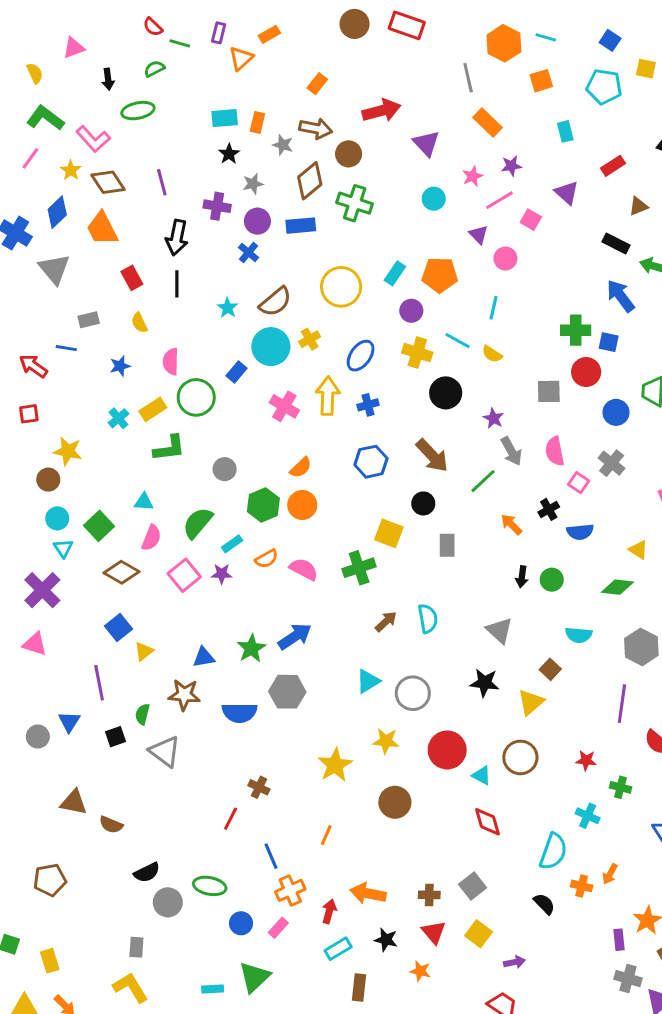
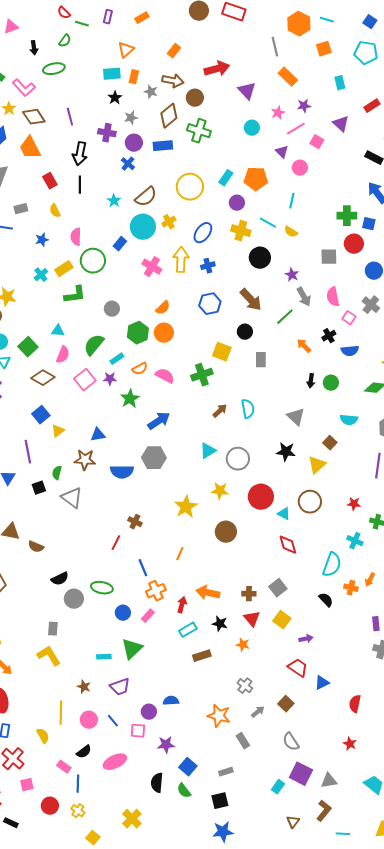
orange triangle: (241, 58) -> (126, 50), moved
green semicircle: (154, 69) -> (65, 41), turned 152
green star: (251, 648) -> (130, 399), moved
brown rectangle: (359, 988) -> (202, 656), turned 66

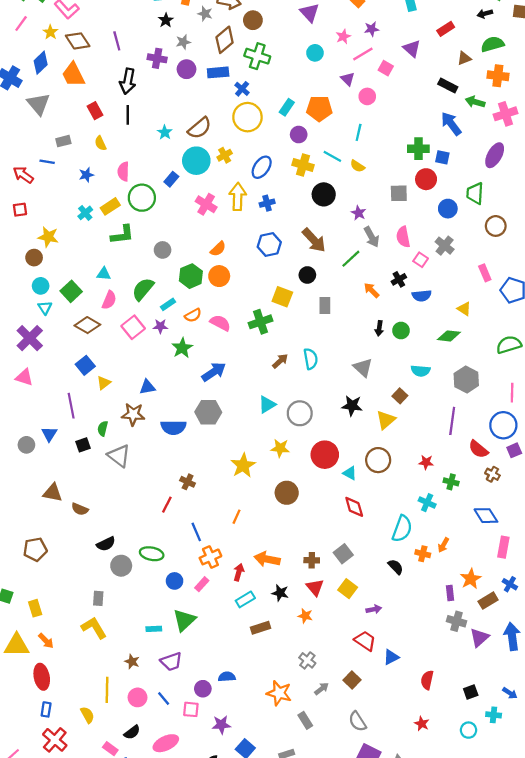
blue cross: (128, 164) -> (242, 89), moved

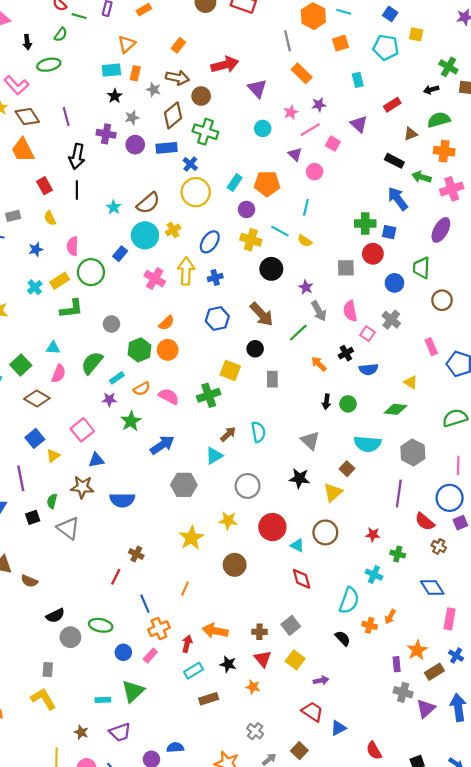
pink square: (133, 327) -> (82, 430), moved
cyan semicircle: (421, 371) -> (367, 444), size x1.4
cyan triangle: (267, 405) -> (214, 456), moved
gray hexagon: (208, 412) -> (184, 485), moved
red semicircle: (427, 680) -> (374, 751), turned -42

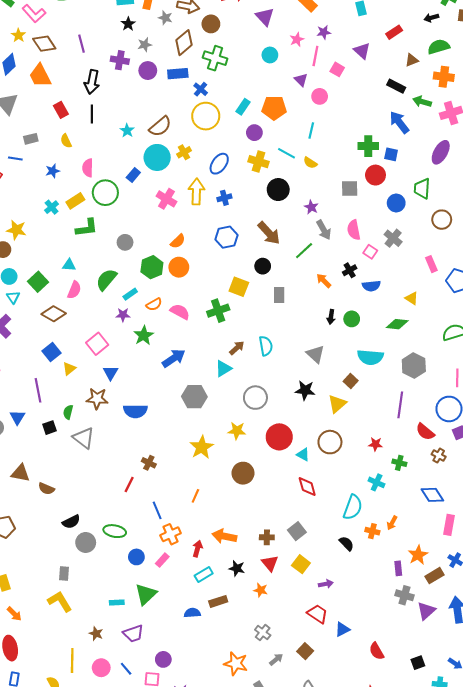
pink line: (310, 130) -> (315, 56), turned -48
blue triangle: (96, 460) -> (111, 373), turned -49
blue semicircle: (175, 747) -> (192, 613), moved

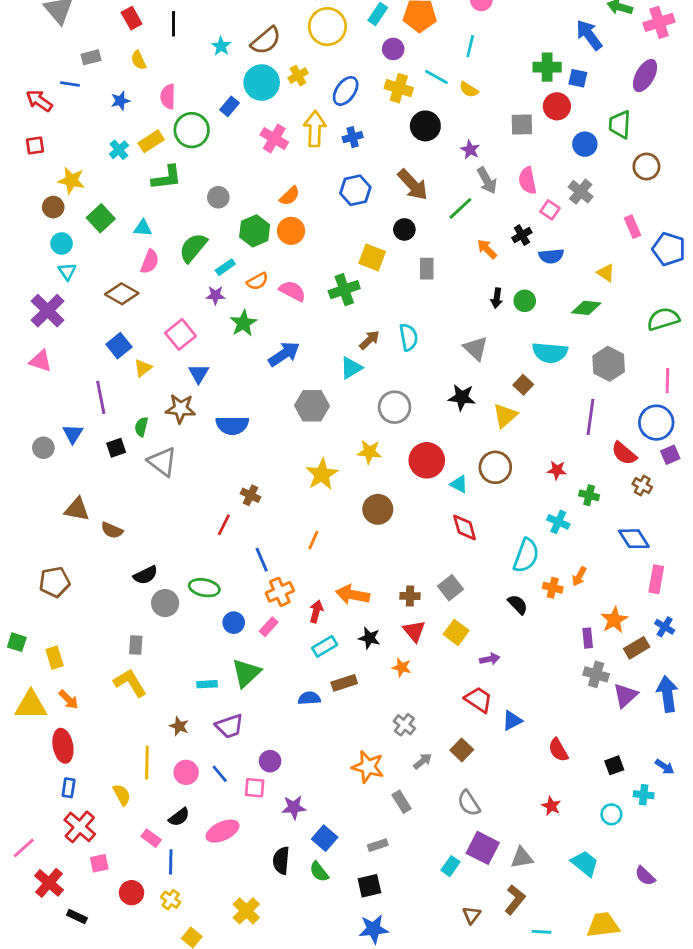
green square: (38, 282) -> (101, 218), moved

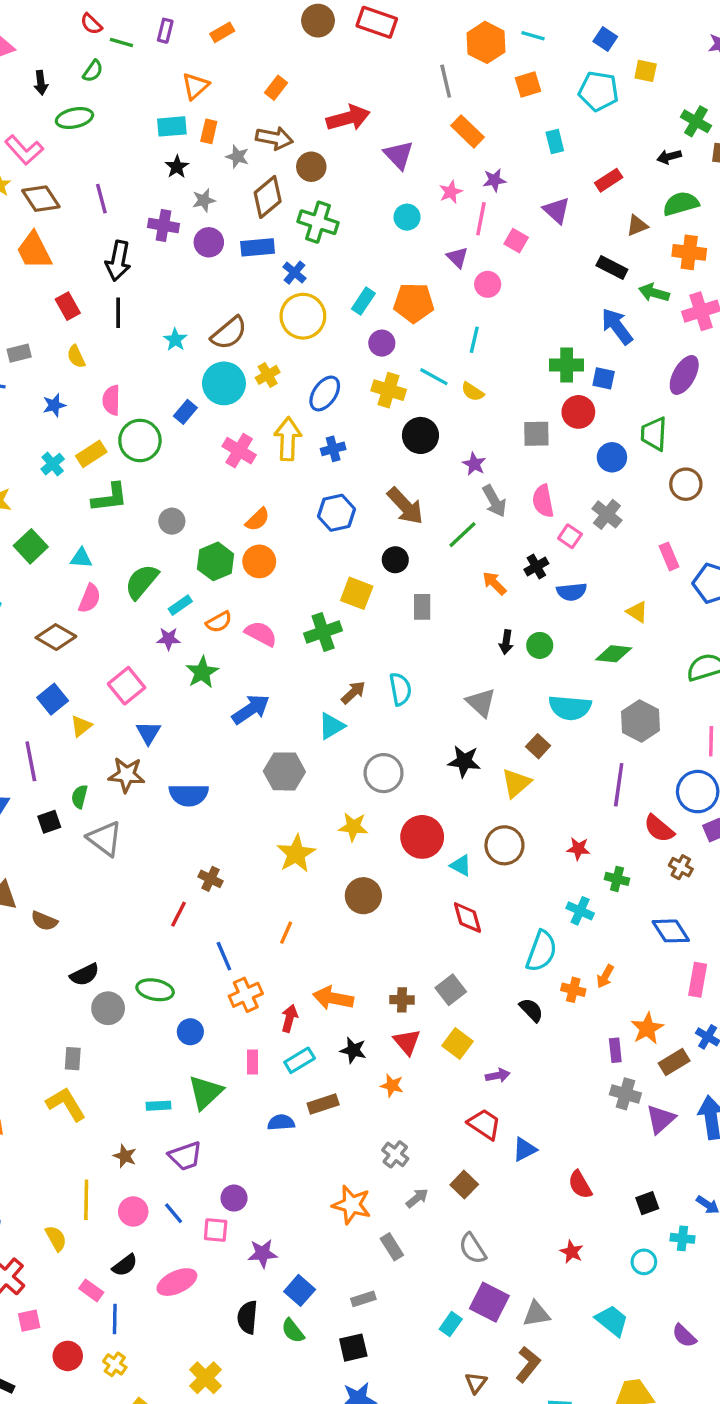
pink rectangle: (269, 627) -> (252, 1062), moved, turned -42

